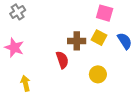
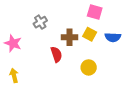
gray cross: (18, 12) -> (40, 22), moved
blue semicircle: (125, 41) -> (113, 37), turned 126
yellow arrow: (25, 83) -> (14, 76), moved

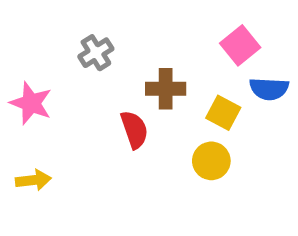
pink square: (95, 12) -> (240, 45), moved, turned 35
yellow square: (90, 34) -> (223, 113), moved
yellow arrow: (14, 76) -> (33, 180), turned 96

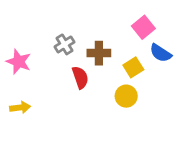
gray cross: (96, 53) -> (65, 44), moved
blue semicircle: (269, 89) -> (161, 53), turned 30
yellow square: (223, 113) -> (133, 67), turned 30

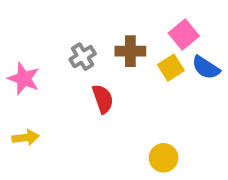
brown cross: (99, 53) -> (130, 51), moved
yellow square: (133, 67) -> (171, 68), moved
yellow circle: (126, 96) -> (164, 158), moved

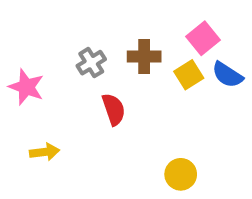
yellow arrow: (26, 138) -> (45, 152), moved

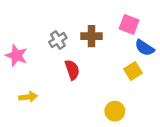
pink square: (203, 38) -> (129, 24), turned -30
yellow square: (189, 75) -> (133, 71), moved

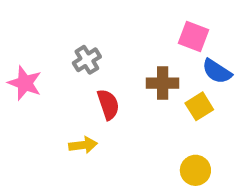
brown cross: (92, 36) -> (163, 83), moved
yellow arrow: (28, 97) -> (83, 145), moved
yellow circle: (115, 111) -> (195, 170), moved

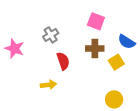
pink square: (194, 36) -> (96, 21), moved

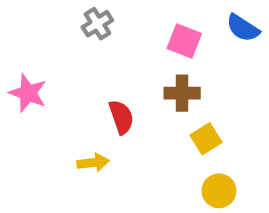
gray cross: (51, 35) -> (97, 24), moved
blue semicircle: (127, 42) -> (243, 28), moved
yellow square: (116, 62) -> (206, 139), moved

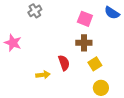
gray cross: (97, 24) -> (35, 11), moved
red semicircle: (121, 117) -> (64, 63), moved

